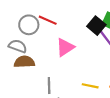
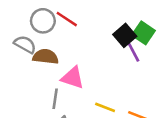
pink triangle: (65, 47) -> (73, 78), moved, turned 42
brown semicircle: (24, 62) -> (46, 57), moved

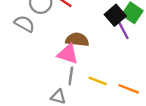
brown semicircle: (46, 57) -> (77, 40), moved
gray line: (55, 99) -> (71, 76), moved

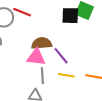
black square: (115, 15) -> (70, 16), turned -36
purple line: (123, 29) -> (61, 56), moved

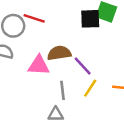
pink triangle: (36, 57) -> (39, 65), moved
yellow line: (66, 75) -> (90, 88), turned -63

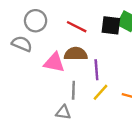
red line: (34, 18) -> (77, 27), moved
purple line: (83, 66) -> (96, 70), turned 30

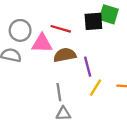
pink triangle: (54, 63) -> (42, 43), moved
gray line: (73, 90) -> (59, 92), moved

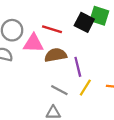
black square: (93, 21) -> (84, 22), turned 30
gray line: (59, 92) -> (59, 90), moved, turned -54

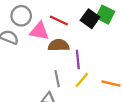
gray line: (59, 90) -> (57, 79), turned 42

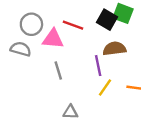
brown semicircle: (59, 45) -> (114, 49), moved
gray line: (57, 79) -> (58, 70), moved

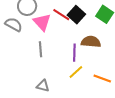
black square: (107, 20) -> (76, 15), moved
pink triangle: (53, 39) -> (42, 22), turned 30

